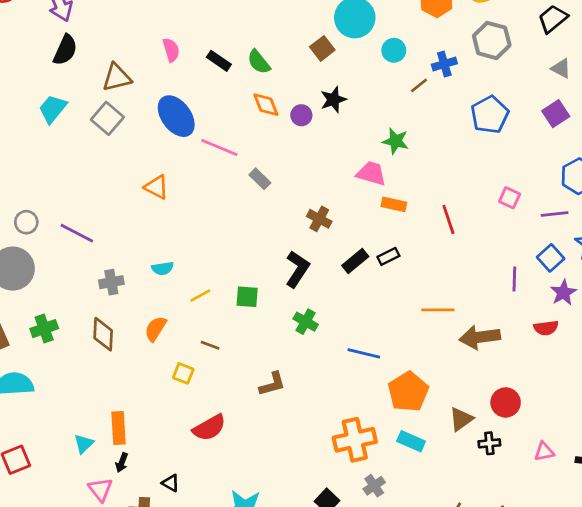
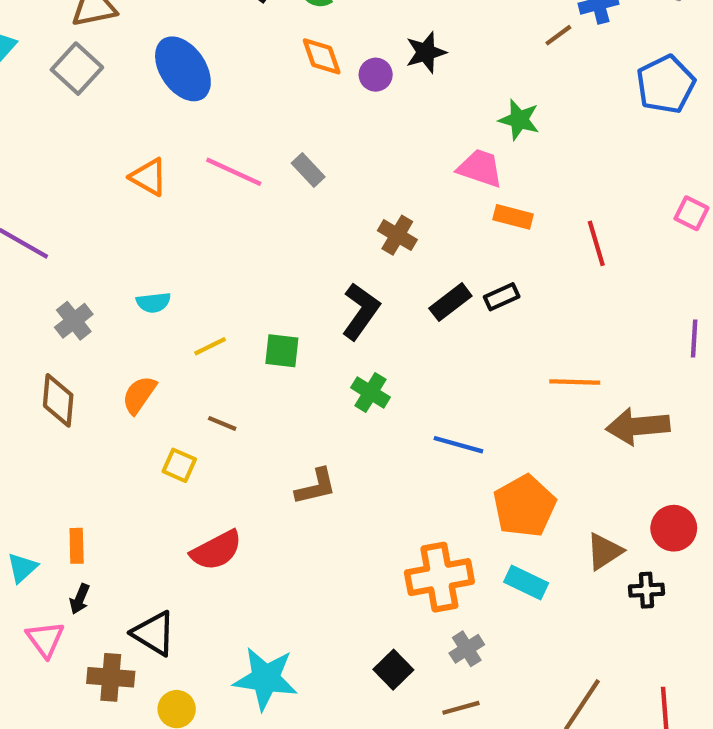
pink line: (219, 147) -> (234, 172), moved
gray cross: (111, 282) -> (74, 321), turned -30
orange rectangle: (119, 428) -> (77, 546), size x0.7
black triangle: (171, 483) -> (154, 633), size x1.6

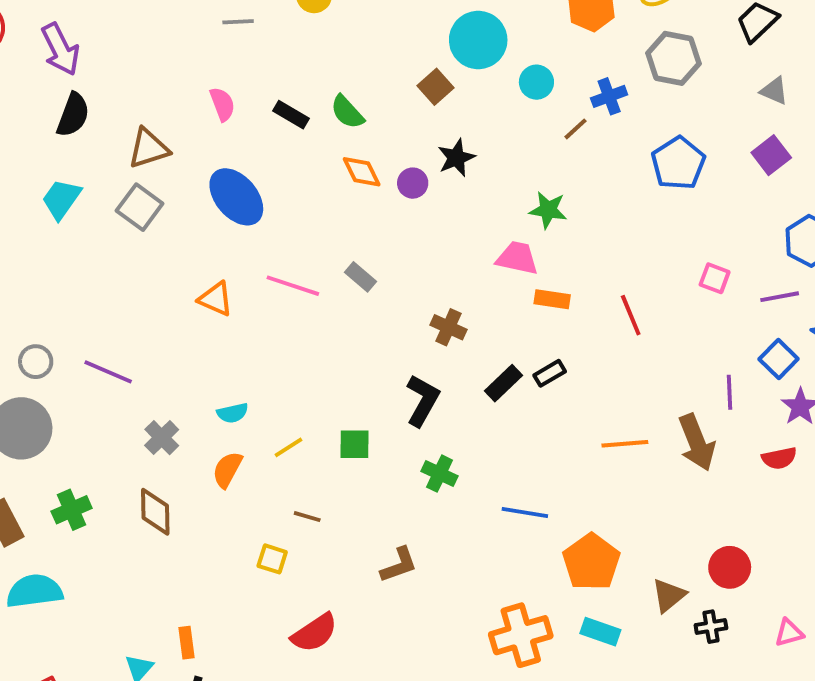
orange semicircle: (139, 395) -> (227, 470), moved
brown arrow: (638, 426) -> (697, 442), moved, turned -100

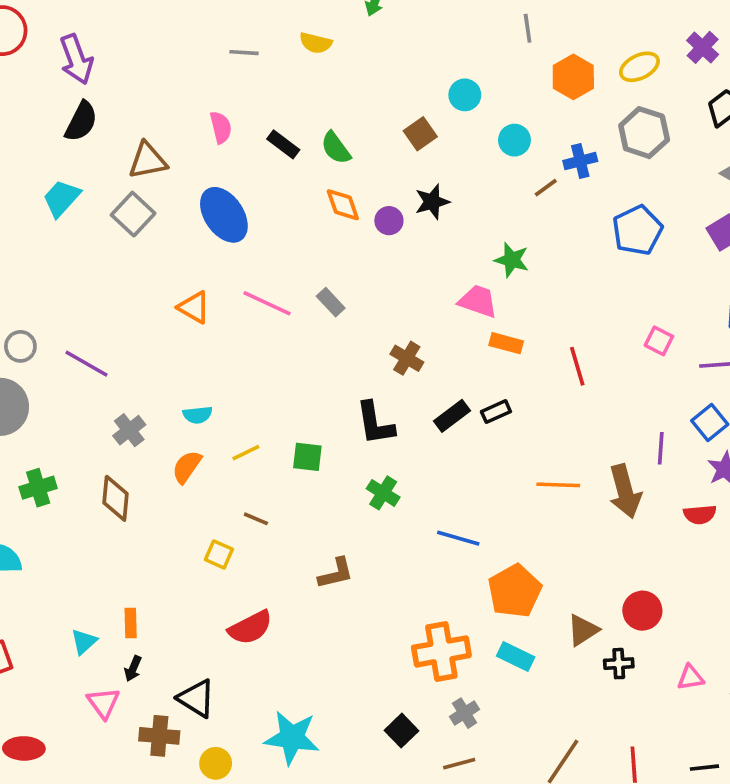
cyan circle: (478, 40) -> (465, 95), size x0.6
black L-shape: (423, 400) -> (375, 423), turned 135

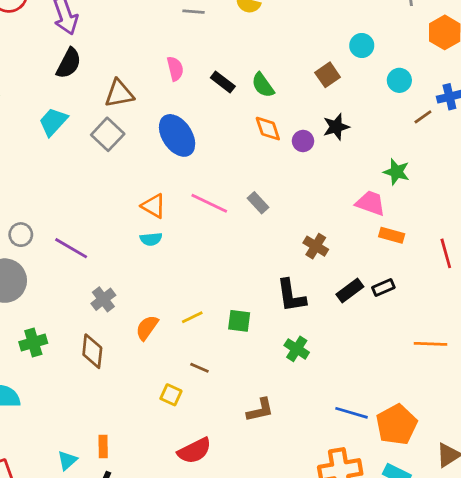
cyan semicircle: (198, 415) -> (151, 239), moved
blue line: (458, 538) -> (352, 413), moved

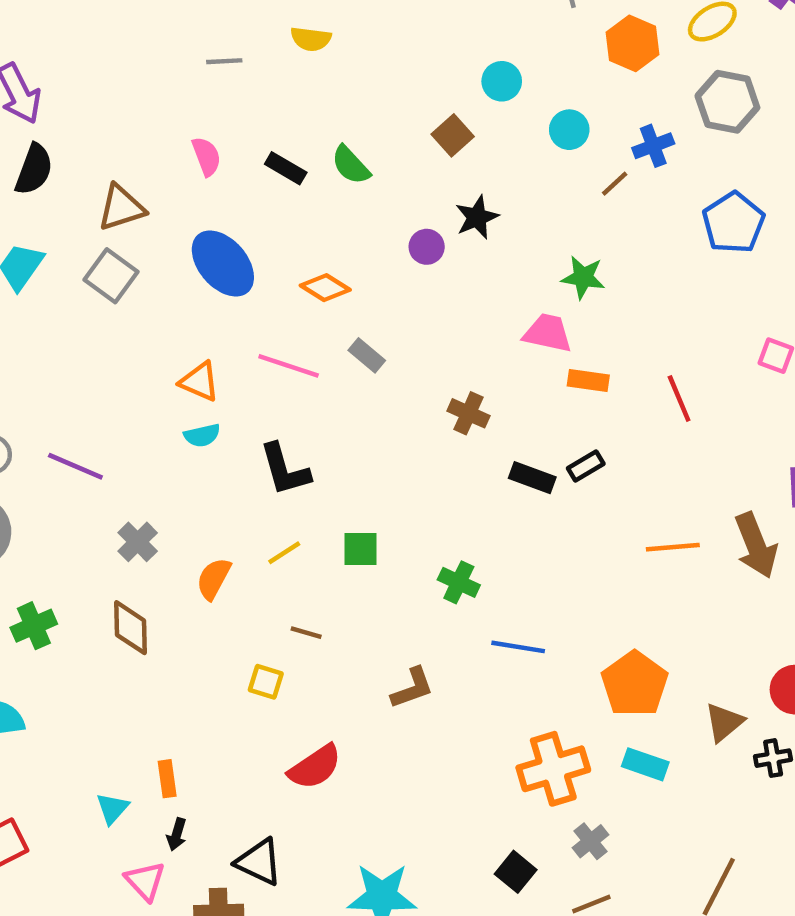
orange diamond: (268, 129) -> (325, 288), moved, turned -32
black rectangle: (350, 290) -> (532, 478), turned 64
black L-shape: (291, 296) -> (285, 470), moved
blue line: (352, 413) -> (518, 647), moved

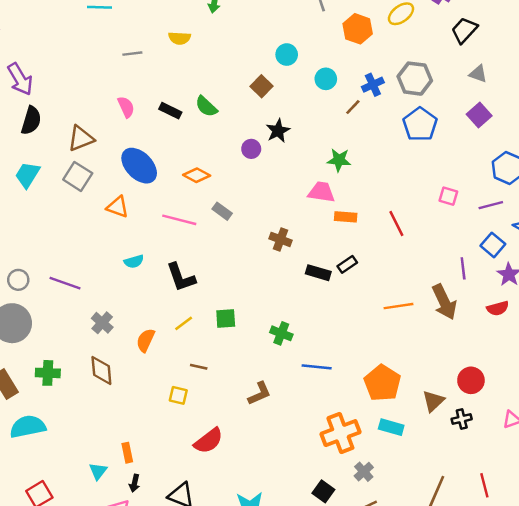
gray hexagon: (727, 102) -> (415, 79), moved
orange triangle: (199, 382) -> (118, 207), moved
green cross: (34, 626) -> (48, 373), turned 30

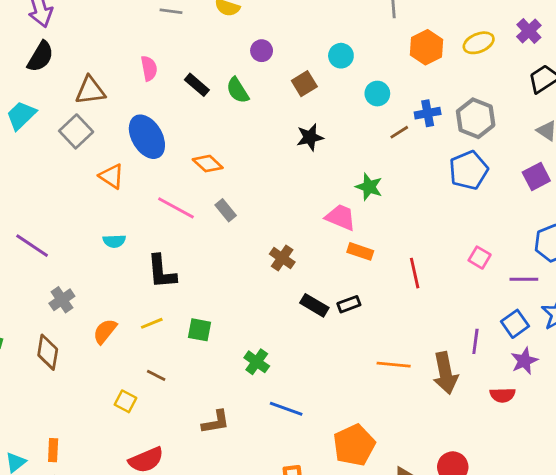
purple circle: (251, 149) -> (262, 51), moved

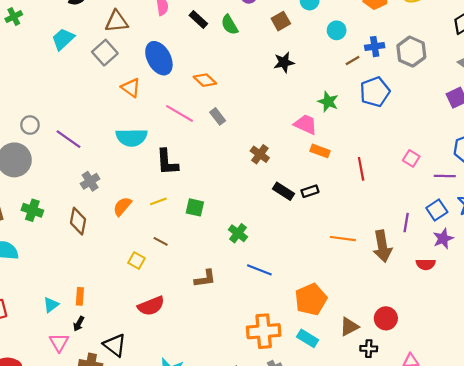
blue pentagon: (469, 170) -> (375, 92), moved
cyan semicircle: (114, 241) -> (132, 137), size x1.8

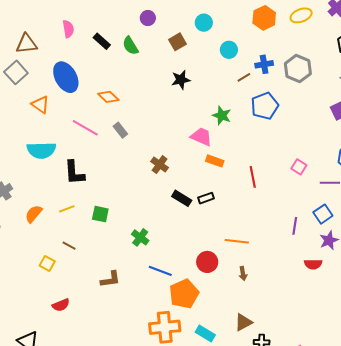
brown arrow: (382, 246) -> (243, 274), moved, size x0.5
orange pentagon: (311, 299) -> (184, 294), moved
red semicircle: (151, 306) -> (61, 305), size x0.7
red circle: (386, 318) -> (207, 262), moved

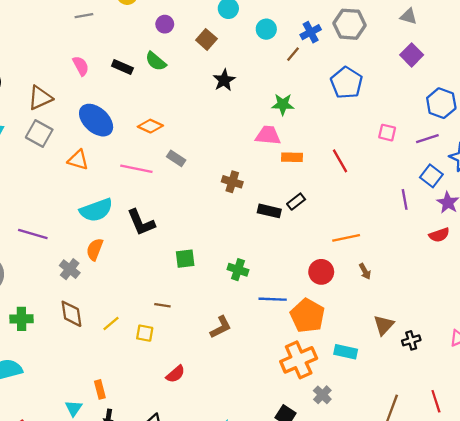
blue pentagon: (265, 106) -> (347, 83), moved
yellow line: (67, 209) -> (111, 324), moved
orange semicircle: (34, 214) -> (95, 249), moved

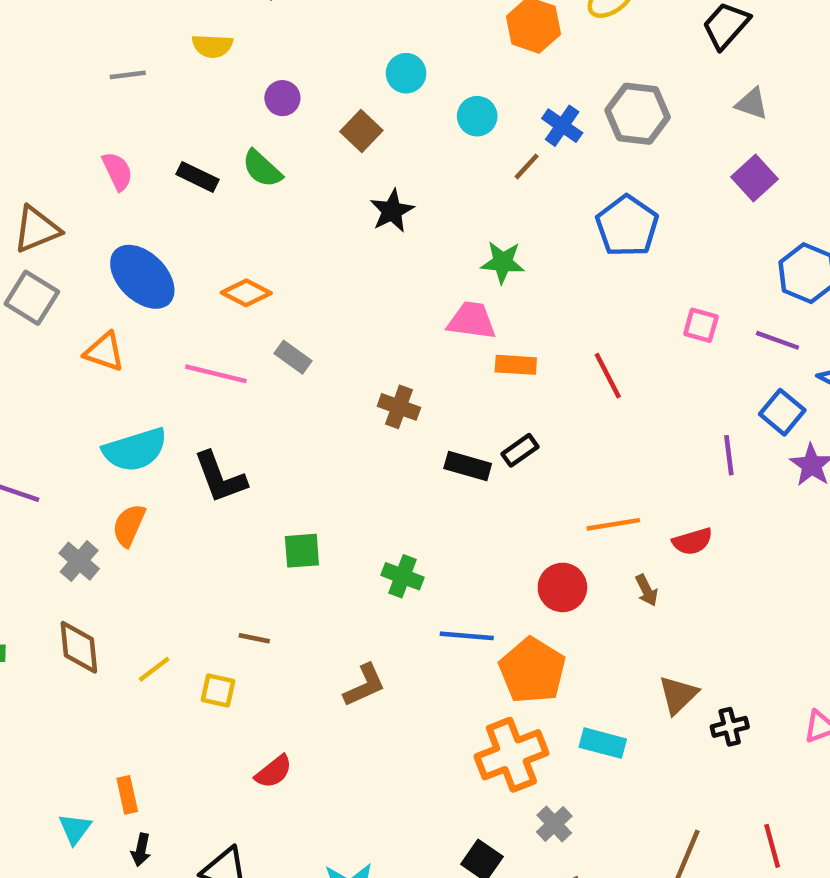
blue cross: (311, 32) -> (562, 126), turned -30
purple line: (427, 139) -> (778, 340), turned 35
red semicircle: (439, 235) -> (692, 541), moved

